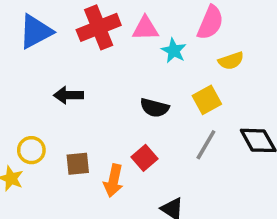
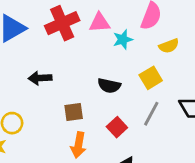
cyan star: (174, 51) -> (123, 39), turned 30
red square: (145, 158) -> (117, 127), moved
brown square: (78, 164) -> (74, 112), moved

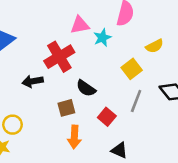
red cross: (62, 23) -> (59, 57), moved
yellow semicircle: (169, 46) -> (155, 46), moved
black semicircle: (109, 86) -> (86, 88), moved, turned 30

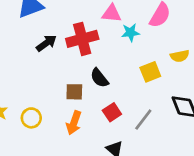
black arrow: (33, 81) -> (46, 43), moved, turned 138
gray line: (136, 101) -> (143, 120), moved
yellow circle: (12, 125) -> (31, 118), moved

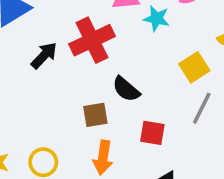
cyan star: (130, 32) -> (157, 19), turned 30
red square: (112, 112) -> (152, 133), turned -36
gray line: (143, 120) -> (202, 108), moved

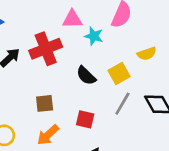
black semicircle: (126, 89) -> (86, 76), moved
orange arrow: (103, 158) -> (48, 135), turned 35

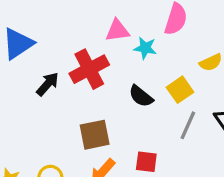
brown square: (45, 103) -> (95, 135), size x1.4
red square: (85, 119) -> (146, 162), moved

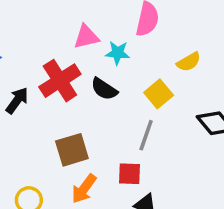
black semicircle: (141, 96) -> (104, 89), moved
gray line: (188, 125) -> (146, 135), moved

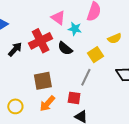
pink triangle: (86, 37) -> (58, 18), turned 42

